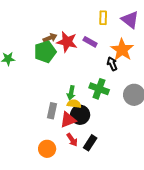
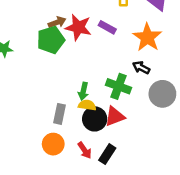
black arrow: (112, 64) -> (141, 67), moved, turned -40
red triangle: (68, 120) -> (115, 116), moved
orange circle: (47, 149) -> (53, 144), moved

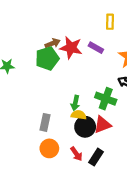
gray rectangle: (59, 114) -> (45, 122), moved

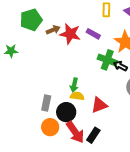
green pentagon: (47, 59) -> (31, 20), moved
green cross: (106, 99) -> (107, 60), moved
black circle: (85, 127) -> (66, 112), moved
red arrow: (76, 154) -> (75, 132), size x1.6

